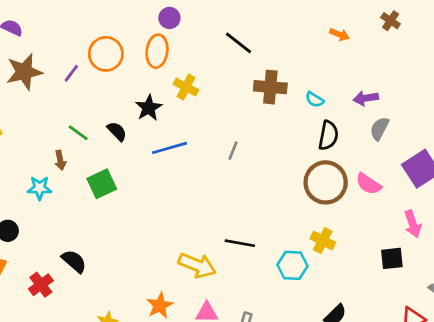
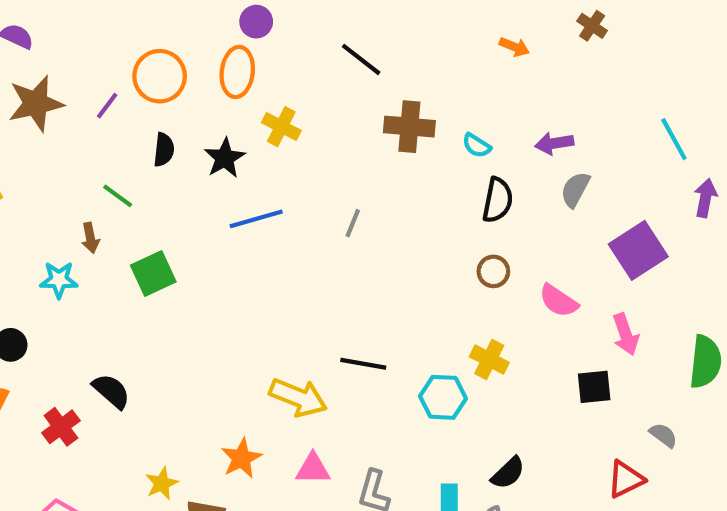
black semicircle: (117, 131) -> (164, 150), moved, turned 50
brown circle: (326, 182) -> (493, 271), size x0.5
pink semicircle: (368, 184) -> (558, 301), moved

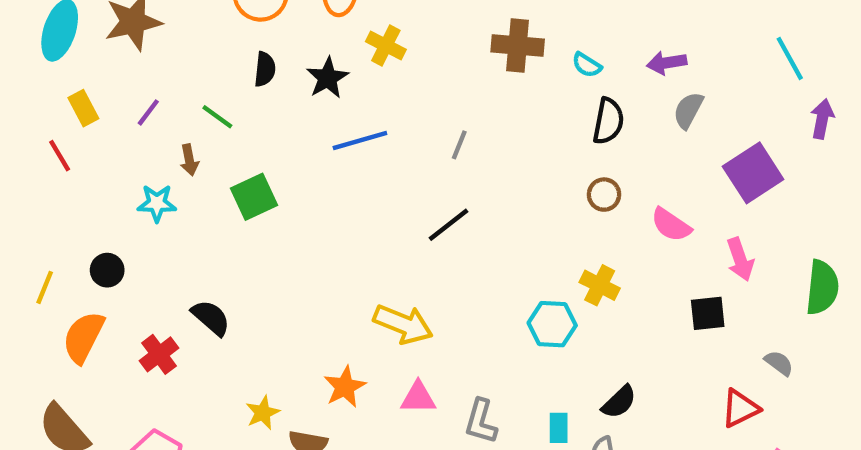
purple line: (107, 106) -> (148, 112), moved
black line: (363, 364) -> (448, 225), moved, turned -48

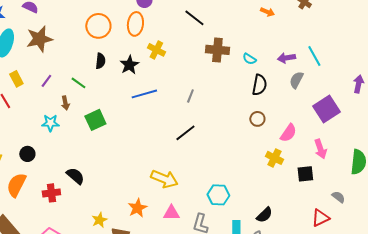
cyan line: (790, 58) -> (314, 56), moved
pink semicircle: (671, 225) -> (288, 133), turned -90
yellow cross: (600, 285) -> (274, 158), moved
cyan hexagon: (552, 324) -> (218, 195), moved
red cross: (159, 354) -> (51, 193), turned 30

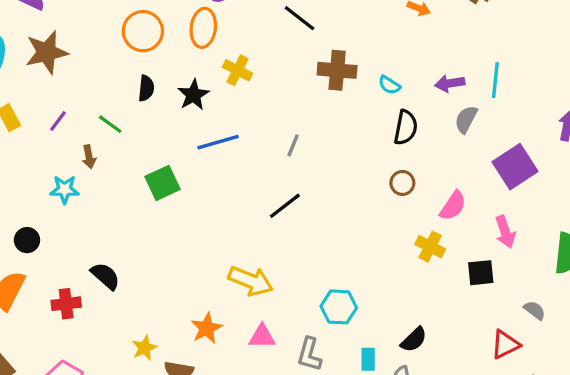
cyan line: (314, 56) -> (495, 80), turned 35
green square: (95, 120) -> (162, 183), moved

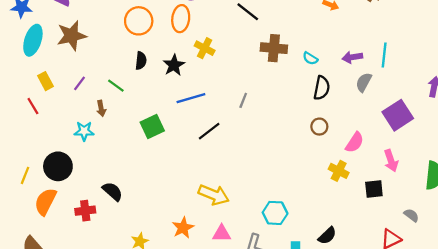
black line: (285, 206) -> (209, 131), moved
black circle: (27, 240) -> (58, 166), size x1.6

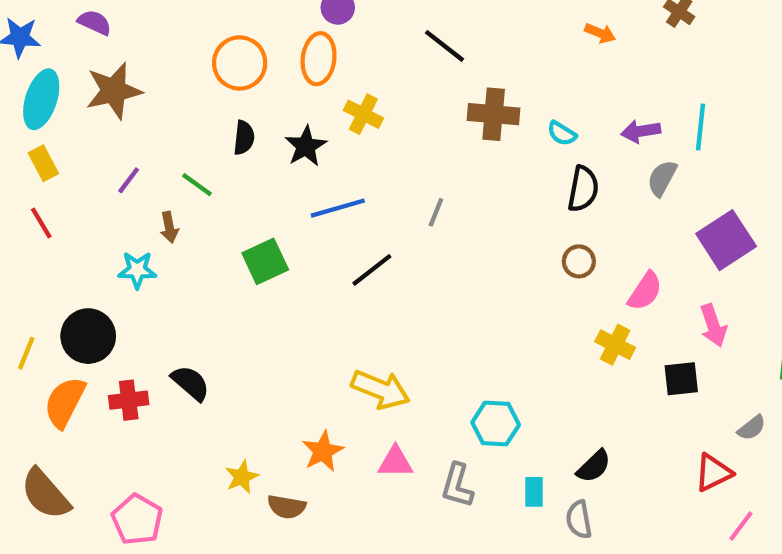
yellow rectangle: (45, 81) -> (43, 163), moved
red cross: (85, 211) -> (129, 400), moved
gray semicircle: (411, 215) -> (752, 428), turned 105

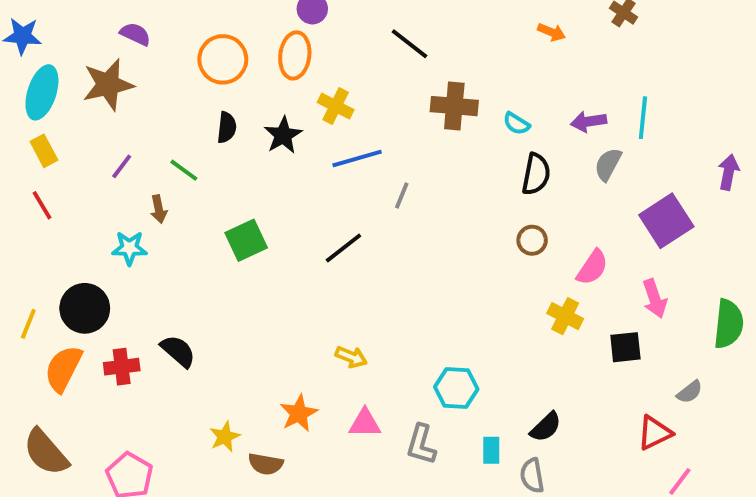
purple semicircle: (95, 22) -> (135, 34), moved
blue line: (338, 208) -> (357, 159), moved
yellow arrow: (380, 389) -> (351, 357), size x0.6

